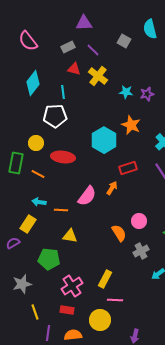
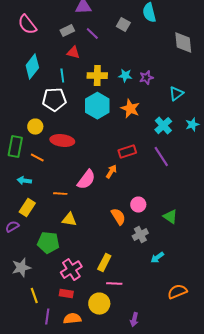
yellow cross: (98, 76) -> (97, 76), moved, turned -36
cyan hexagon: (104, 140) -> (97, 106), moved
cyan arrow: (39, 202) -> (24, 181), moved

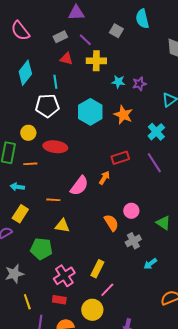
yellow cross: (97, 76) -> (96, 61), moved
orange line: (37, 158) -> (30, 164), turned -32
pink line: (114, 284) -> (107, 290), turned -49

